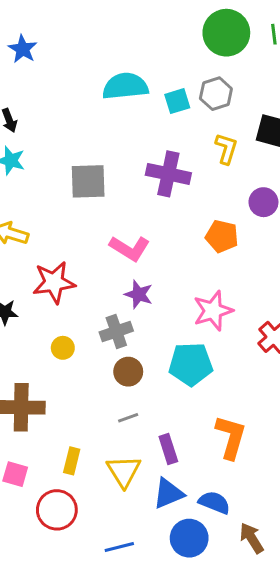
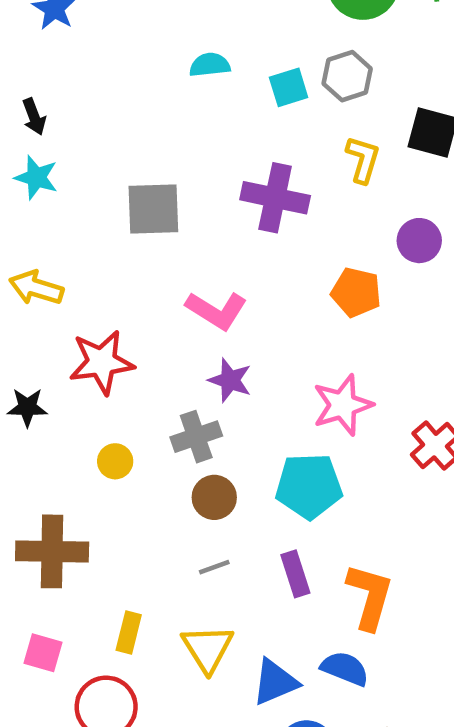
cyan semicircle: (125, 86) -> (210, 65), size x0.6
purple rectangle: (168, 449) -> (295, 574), moved
blue semicircle: (214, 502) -> (345, 669), moved

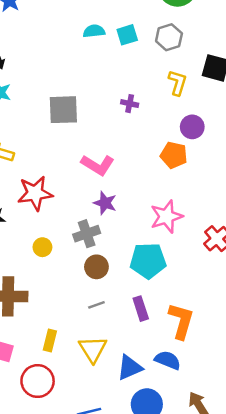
cyan square: (289, 87) -> (127, 35), moved
purple cross: (275, 198) -> (130, 104), size x0.5
purple circle: (419, 241) -> (192, 127), moved

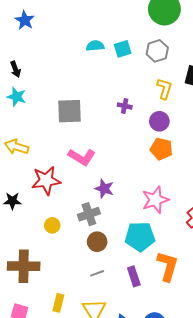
purple circle: (192, 127) -> (159, 121), moved
pink L-shape: (98, 165) -> (82, 157), moved
orange L-shape: (181, 321) -> (168, 266), moved

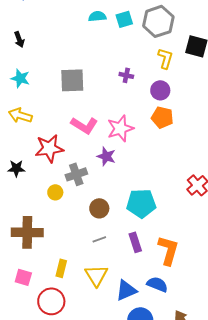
gray hexagon: (157, 51) -> (158, 21), size x1.4
cyan star: (16, 97) -> (20, 78), moved
pink star: (155, 200) -> (120, 128), moved
gray cross: (89, 214) -> (76, 174), moved
orange L-shape: (168, 266) -> (168, 250), moved

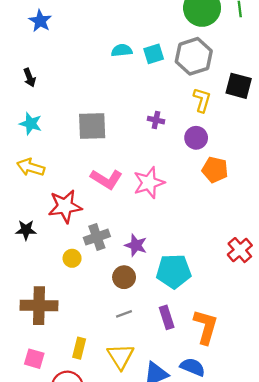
orange pentagon: (162, 117) -> (215, 170), moved
purple star: (106, 156) -> (136, 245), moved

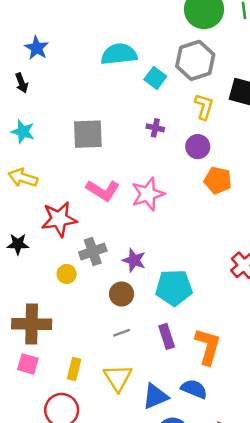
blue star: (40, 21) -> (37, 48), moved
cyan semicircle: (122, 50) -> (119, 54), size x1.6
cyan square: (154, 54) -> (155, 78), moved, turned -36
pink square: (34, 359) -> (28, 364), moved

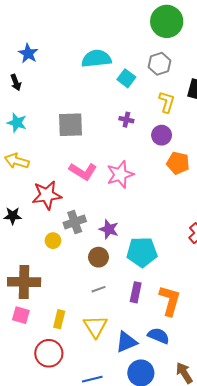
gray hexagon: (195, 60) -> (159, 64), size x0.7
purple rectangle: (167, 336) -> (136, 292), turned 30

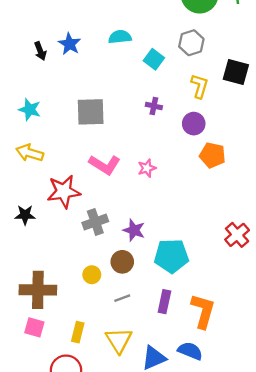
blue star: (28, 53) -> (70, 44), moved
cyan semicircle: (96, 59) -> (120, 37), size x0.7
black arrow: (16, 82) -> (40, 51), moved
pink star: (120, 174) -> (147, 168), size x0.6
yellow circle: (53, 241) -> (92, 275), moved

